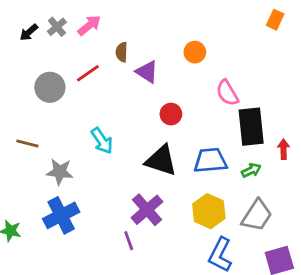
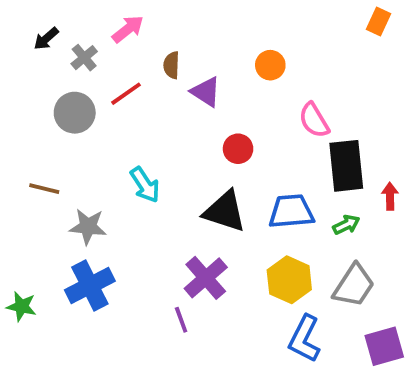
gray cross: (57, 27) -> (84, 58), moved

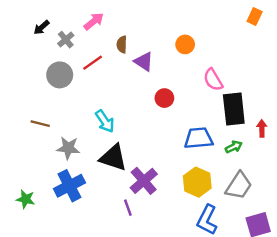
black triangle: (225, 211) -> (113, 158), moved

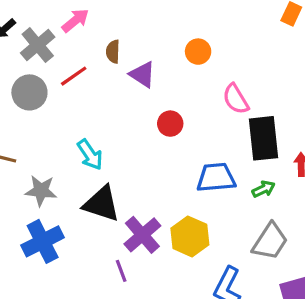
gray cross: (66, 40) -> (38, 45), size x1.5
yellow hexagon: (197, 182) -> (190, 236), moved

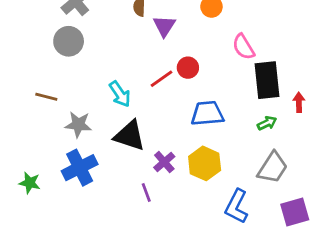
purple triangle: (142, 74) -> (164, 26), turned 30
red line: (74, 76) -> (162, 79), moved
blue trapezoid: (216, 178) -> (207, 113), moved
purple cross: (142, 235) -> (164, 162), size x0.7

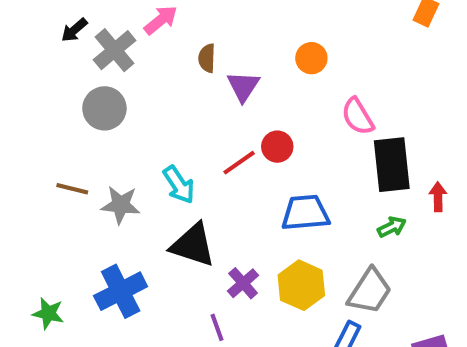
gray star: (78, 125) -> (121, 205), moved
gray trapezoid: (273, 168) -> (370, 291), moved

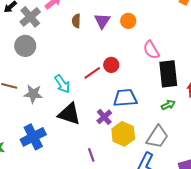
purple triangle: (243, 86) -> (102, 21), moved
purple cross: (243, 283) -> (104, 117), moved
purple line: (217, 327) -> (91, 155), moved

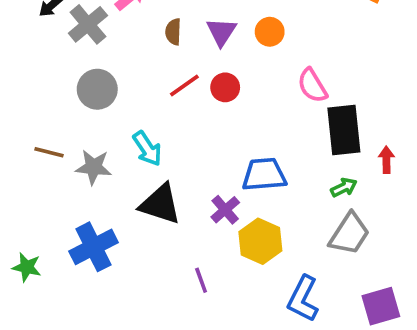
gray circle: (25, 46) -> (97, 89), moved
red circle: (111, 65) -> (225, 87), moved
red line: (92, 73) -> (184, 86), moved
gray trapezoid: (157, 137) -> (349, 234), moved

